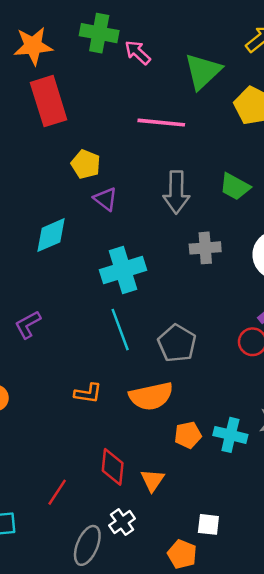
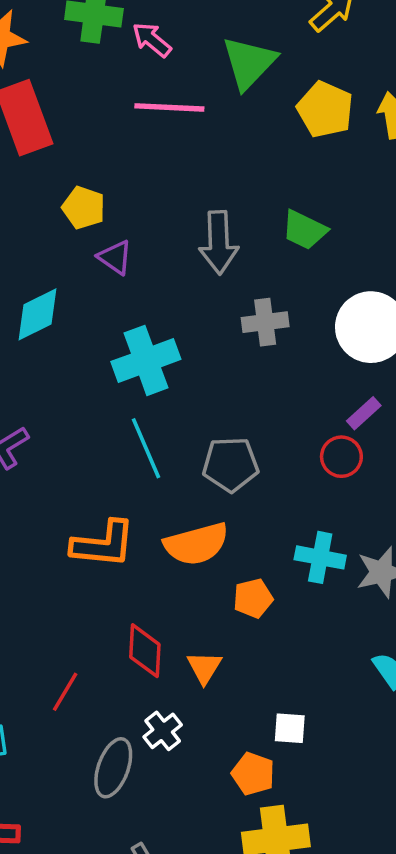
pink line: (161, 123) -> (169, 107), moved
gray pentagon: (177, 343) -> (231, 464), turned -30
orange L-shape: (88, 393) -> (103, 544), size x1.6
cyan cross: (230, 435) -> (320, 557), moved

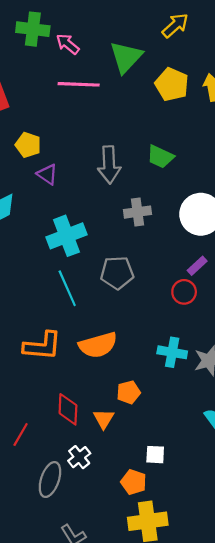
gray pentagon: (231, 464) -> (117, 273), moved
orange pentagon: (253, 598) -> (128, 392), moved

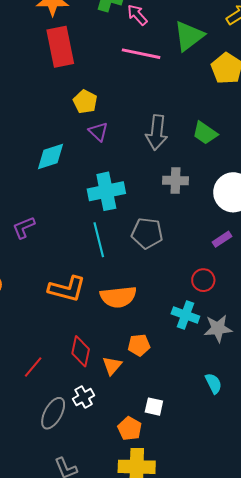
red circle: (184, 292) -> (203, 280), moved

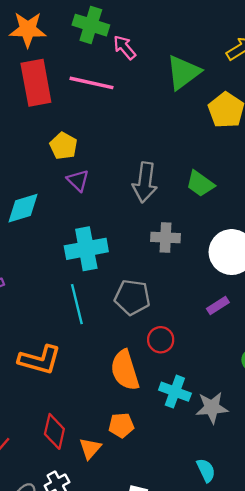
pink line: (141, 54) -> (91, 83), moved
red circle: (203, 280) -> (161, 340), moved
orange semicircle: (118, 297) -> (125, 370), moved, turned 78

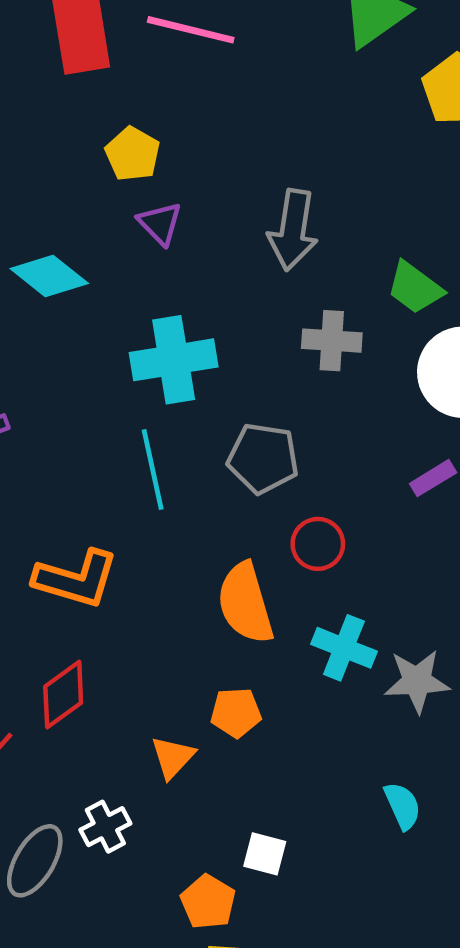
green trapezoid: (200, 184) -> (415, 288), moved
cyan diamond: (23, 208) -> (49, 276), turned 54
red diamond: (54, 431) -> (63, 695), moved, turned 40

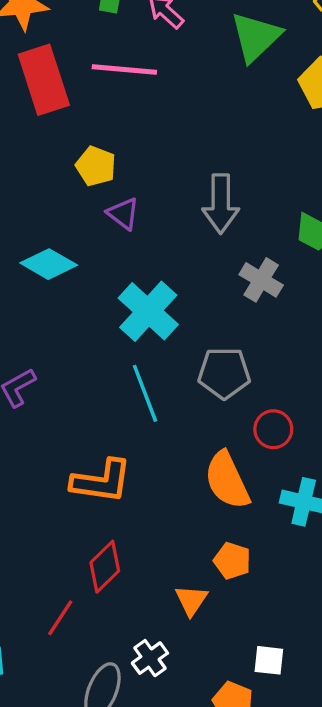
gray cross: (332, 341) -> (261, 280), turned 36
cyan cross: (174, 360) -> (148, 311), turned -30
orange pentagon: (236, 713) -> (232, 561), turned 30

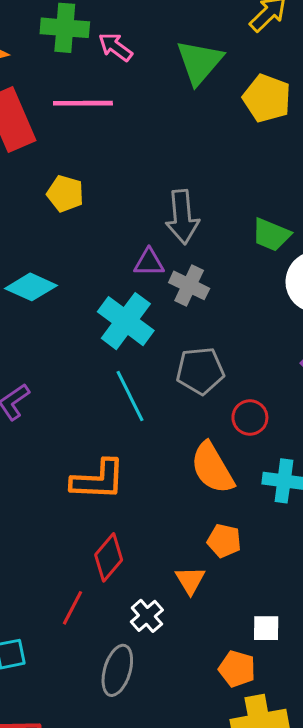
purple triangle: (123, 214) -> (149, 262), moved, turned -32
gray cross: (261, 280) -> (189, 285), moved
white cross: (150, 658) -> (147, 616), moved

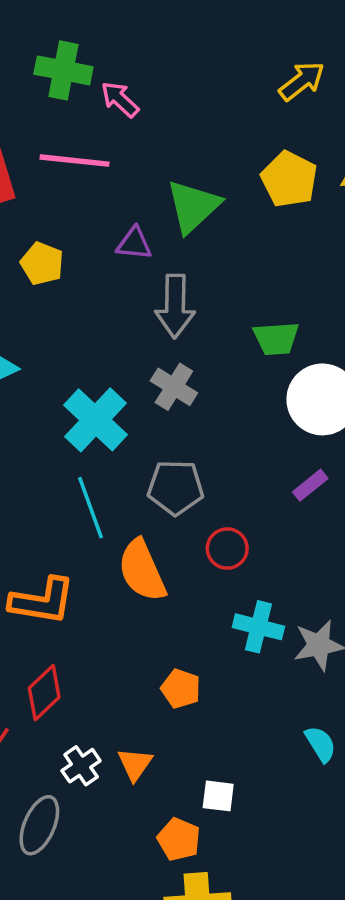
green triangle: (200, 62) -> (193, 206), moved
green trapezoid: (271, 235) -> (276, 339), turned -33
purple triangle: (149, 262) -> (134, 244), moved
orange semicircle: (212, 468) -> (142, 571), moved
orange triangle: (190, 580) -> (135, 764), moved

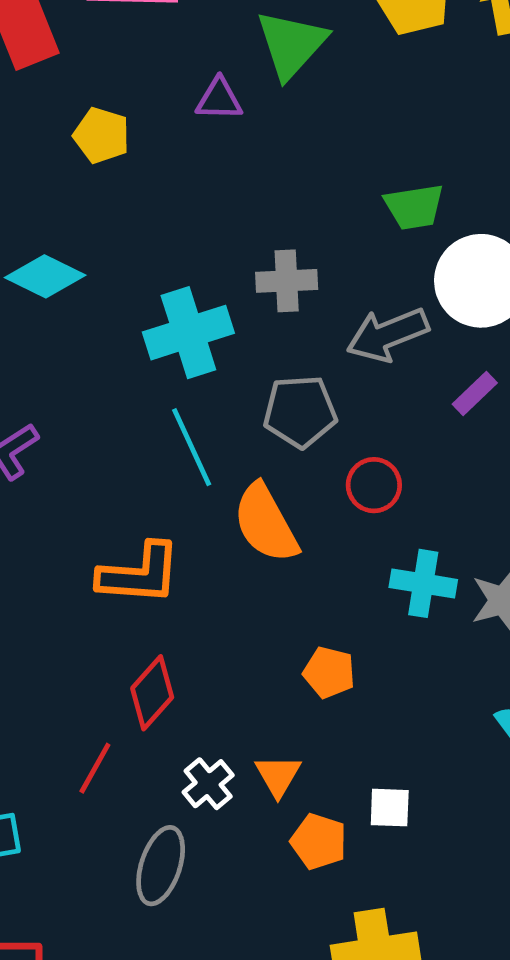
gray arrow: (175, 306) -> (388, 335), moved, turned 72
gray cross: (174, 387) -> (287, 281), turned -30
cyan cross: (96, 420) -> (188, 333), turned 34
orange pentagon: (179, 839) -> (319, 841), moved

